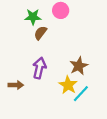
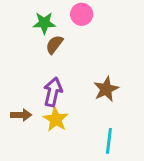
yellow star: (68, 85) -> (56, 119), moved
cyan line: (81, 94) -> (109, 141), moved, turned -36

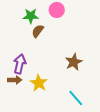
purple arrow: (53, 92) -> (20, 64), moved
cyan line: (109, 141) -> (76, 98), turned -48

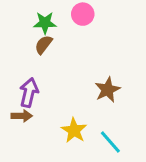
brown semicircle: (38, 31) -> (43, 45), moved
yellow star: (39, 83) -> (74, 130), moved

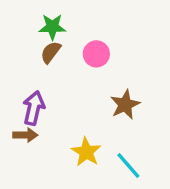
pink circle: (83, 14) -> (96, 54), moved

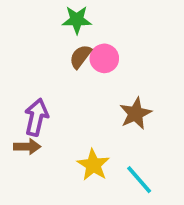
green star: (52, 27) -> (77, 20), moved
brown semicircle: (51, 52) -> (80, 57), moved

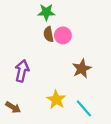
brown semicircle: (80, 57) -> (49, 34), turned -48
brown arrow: (27, 147) -> (13, 107), moved, turned 32

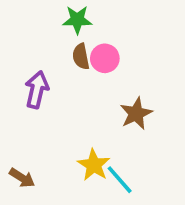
purple arrow: (22, 71) -> (37, 90), moved
cyan line: (84, 108) -> (120, 180), moved

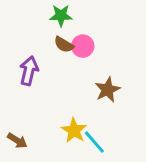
brown semicircle: (81, 56) -> (64, 45), turned -48

